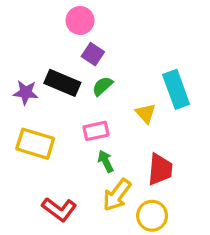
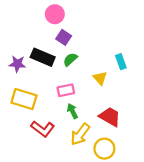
cyan rectangle: (176, 89) -> (121, 62), size x0.6
red trapezoid: (160, 169) -> (110, 117), turned -65
red L-shape: (59, 209) -> (43, 129), moved

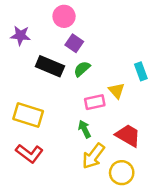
purple star: (17, 64) -> (20, 36), moved
pink rectangle: (66, 90) -> (95, 102), moved
red L-shape: (43, 129) -> (29, 153), moved

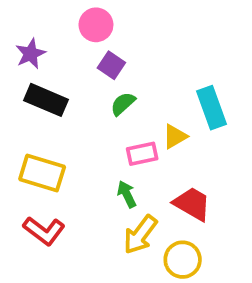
purple star: (20, 36) -> (31, 54), turned -30
black rectangle: (50, 66) -> (46, 100), moved
cyan rectangle: (141, 71) -> (211, 108), size x1.5
yellow triangle: (117, 91) -> (175, 136), turned 42

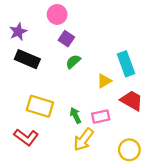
pink rectangle: (142, 154) -> (101, 117), moved
yellow rectangle: (42, 173) -> (40, 106), moved
red trapezoid: (192, 204) -> (132, 100), moved
yellow circle: (183, 260) -> (129, 150), moved

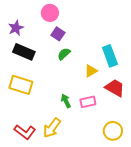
yellow rectangle: (40, 106) -> (21, 85), moved
red L-shape: (26, 137) -> (25, 132), moved
yellow arrow: (83, 139) -> (52, 128), moved

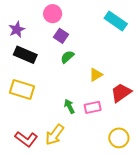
cyan rectangle: (110, 56) -> (116, 21), moved, turned -35
red trapezoid: (115, 88) -> (121, 93), turned -65

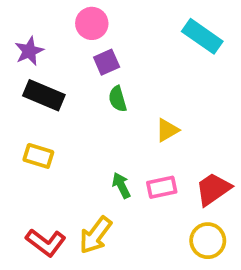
purple square: (61, 36) -> (107, 62), turned 32
green semicircle: (67, 57) -> (118, 99), turned -64
yellow rectangle: (22, 89) -> (38, 156), size x0.7
red trapezoid: (121, 93) -> (213, 189), moved

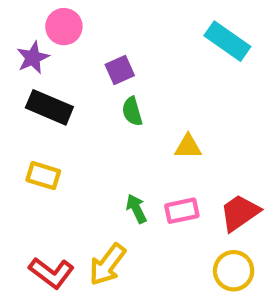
pink circle: (92, 23) -> (64, 27), moved
yellow triangle: (167, 130) -> (188, 147), turned 30

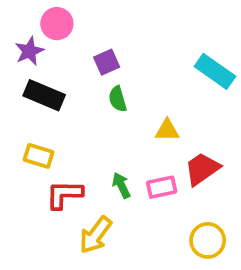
cyan rectangle: (227, 41) -> (215, 71), moved
red trapezoid: (240, 213) -> (202, 169), moved
red L-shape: (51, 273) -> (64, 195), moved, turned 144

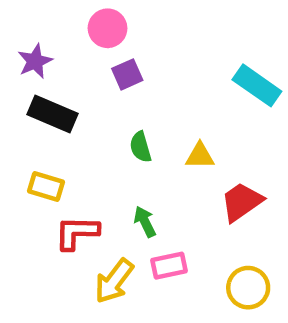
pink circle: (57, 24) -> (108, 28), moved
green semicircle: (118, 99) -> (140, 147), moved
pink rectangle: (162, 187) -> (169, 266), moved

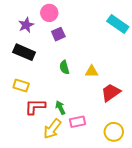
purple star: (35, 61) -> (26, 25), moved
cyan rectangle: (257, 85) -> (118, 24), moved
green arrow: (145, 222) -> (60, 108), moved

